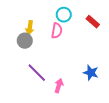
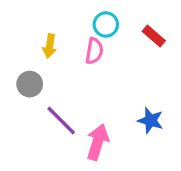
gray circle: (25, 41) -> (30, 84), moved
pink arrow: (59, 86) -> (98, 142), size x1.5

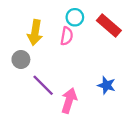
red rectangle: (154, 36) -> (109, 25), size x1.5
yellow arrow: (50, 46) -> (35, 33), size x1.5

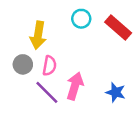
pink semicircle: (67, 36) -> (49, 66), moved
pink arrow: (69, 101) -> (75, 86), moved

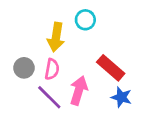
red rectangle: (118, 28) -> (111, 68), moved
yellow arrow: (38, 35) -> (56, 37), moved

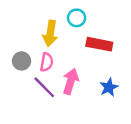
red rectangle: (111, 68) -> (99, 44), moved, turned -30
blue star: (121, 97) -> (109, 87), turned 30

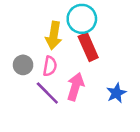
cyan circle: (77, 18) -> (82, 19), size x1.5
red rectangle: (99, 44) -> (88, 47), moved, turned 55

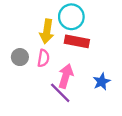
red rectangle: (88, 47) -> (77, 41), turned -55
purple line: (47, 93) -> (60, 93), moved

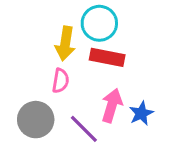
gray circle: (20, 57) -> (36, 120), moved, size x1.5
pink arrow: (66, 76) -> (112, 106), moved

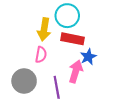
blue star: (141, 113) -> (88, 57), moved
purple line: (84, 129) -> (57, 87), turned 35

